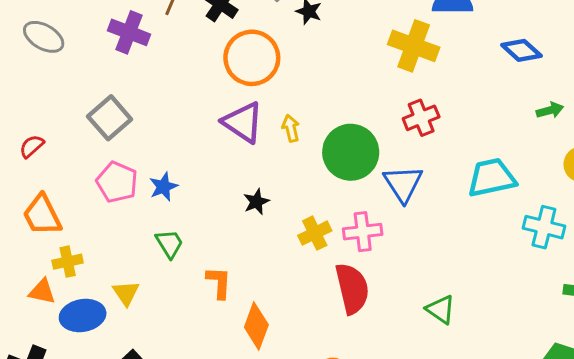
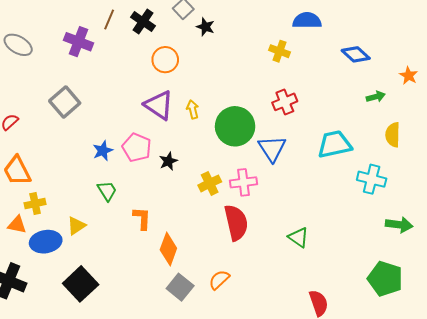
yellow cross: (414, 46) -> (279, 51), size x0.6
orange circle: (252, 58) -> (165, 60), size x0.7
pink pentagon: (117, 182) -> (137, 147), moved
yellow triangle: (126, 293) -> (76, 226), turned 30

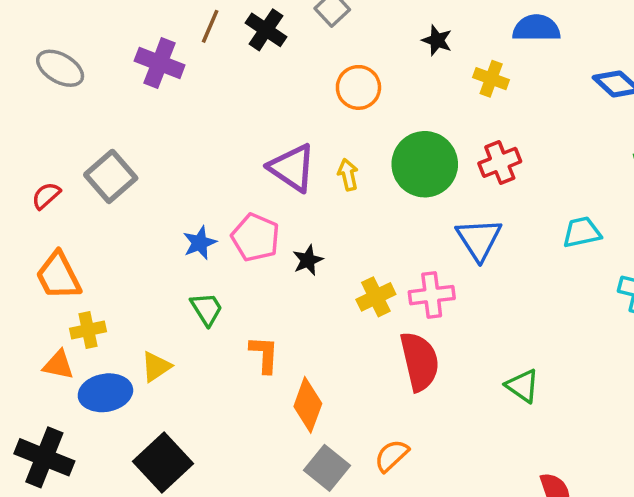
black star: (205, 27) -> (437, 40), moved
orange circle: (165, 60) -> (358, 87), moved
gray square: (65, 102) -> (111, 176), moved
green circle: (235, 126) -> (425, 164), moved
cyan trapezoid: (335, 144) -> (582, 232), size x0.7

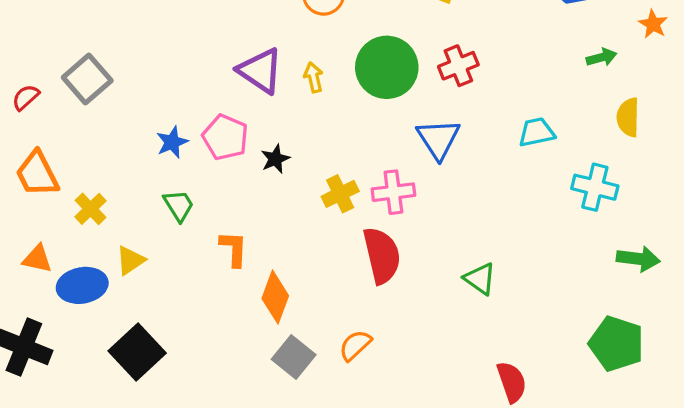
yellow cross: (88, 330) -> (91, 209), moved, turned -32

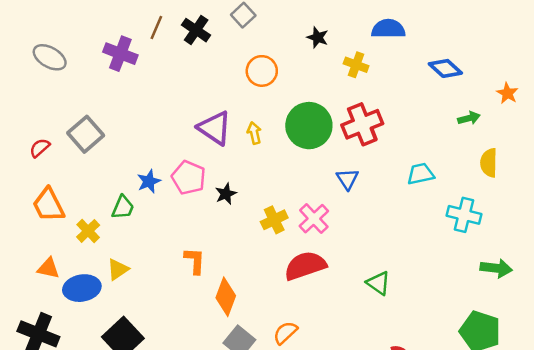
red cross: (458, 66) -> (362, 124), size x1.4
blue triangle: (438, 139) -> (347, 179), size x0.7
pink cross: (393, 192) -> (314, 219), turned -36
green trapezoid: (179, 205) -> (123, 207), moved, turned 55
red semicircle: (382, 255) -> (305, 266), turned -96

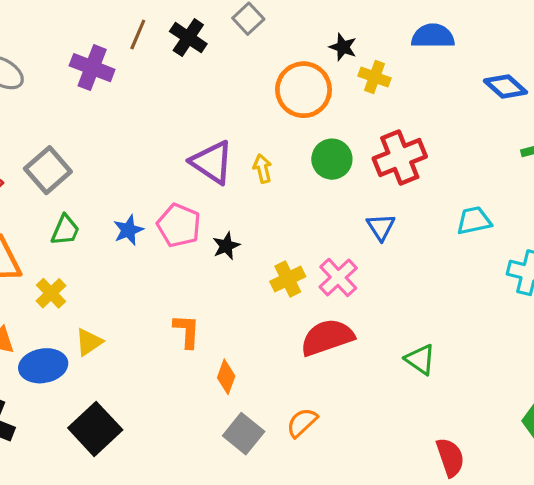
yellow cross: (356, 65) -> (375, 77), moved
orange circle: (262, 71) -> (304, 90), moved, size x1.4
green circle: (309, 126) -> (332, 159), size x0.7
green trapezoid: (123, 207) -> (65, 230), moved
orange diamond: (226, 297) -> (226, 377), size x0.7

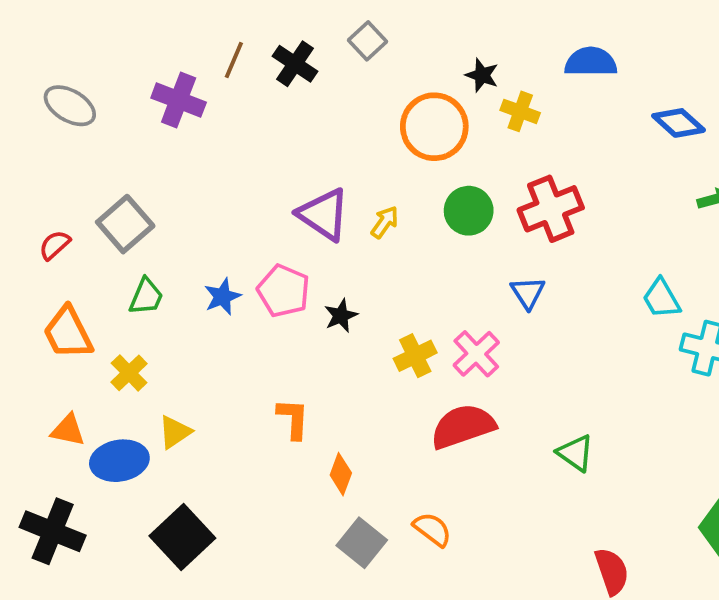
yellow arrow: (262, 169) -> (385, 222), turned 48
cyan trapezoid: (474, 221) -> (661, 298), moved, turned -108
orange semicircle: (302, 423) -> (432, 529), turned 80

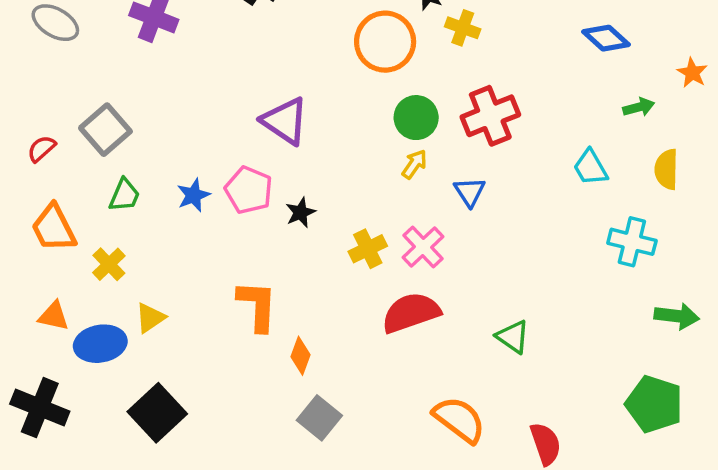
yellow arrow: (385, 222) -> (414, 164), moved
cyan trapezoid: (661, 298) -> (590, 168), moved
orange L-shape: (293, 419) -> (257, 306), size x1.4
orange semicircle: (432, 529) -> (459, 420), moved, size x1.5

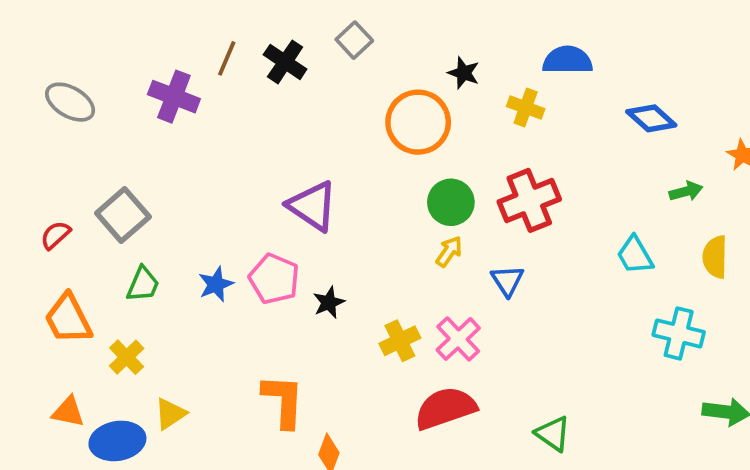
yellow cross: (463, 28) -> (526, 108), moved

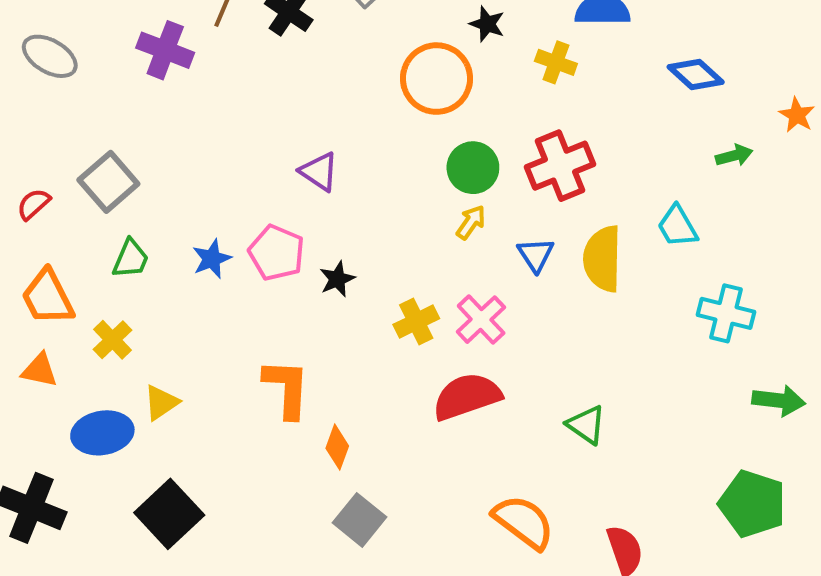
purple triangle: (312, 206) -> (319, 172), size x0.7
yellow semicircle: (715, 257) -> (603, 259), moved, size x1.4
orange triangle: (68, 412) -> (40, 370), moved

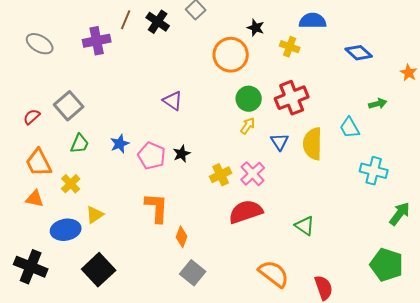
purple cross: (165, 50) -> (97, 41), turned -32
green arrow: (734, 155) -> (378, 104), moved
pink pentagon: (277, 253) -> (152, 156), moved
green arrow: (779, 400) -> (400, 214), turned -60

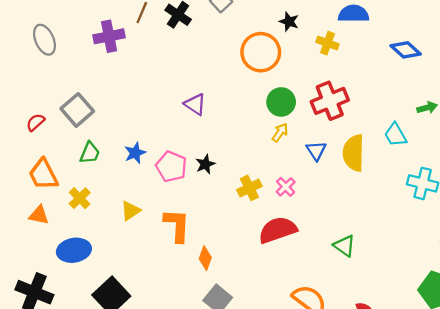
gray ellipse: (40, 44) -> (45, 40), turned 36
pink cross: (253, 174) -> (286, 187), size x0.7
yellow triangle: (95, 215) -> (131, 211), moved

